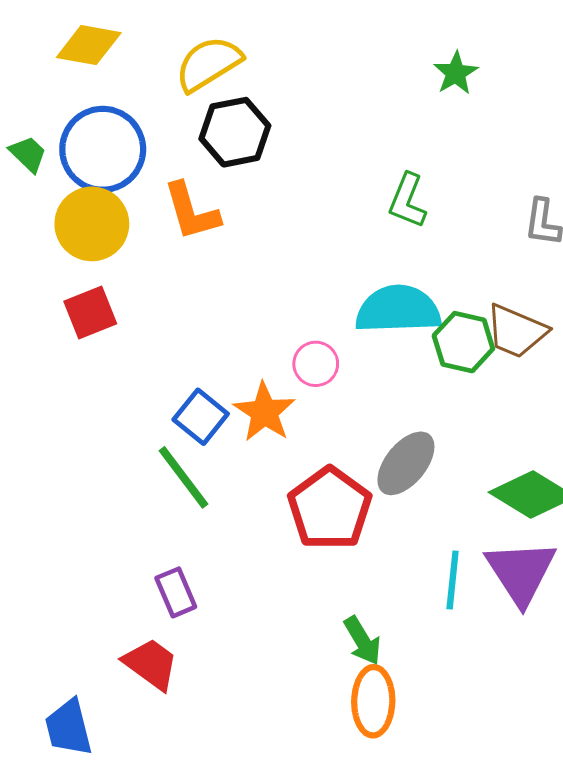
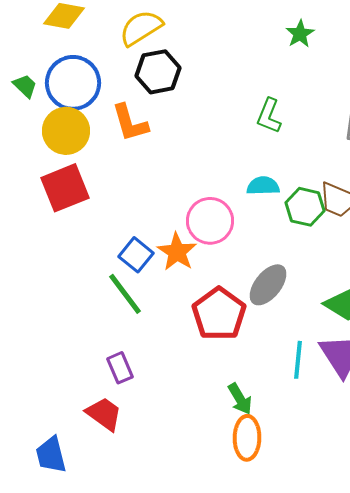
cyan semicircle: (398, 309) -> (263, 186), size x0.6
red square: (90, 313) -> (65, 188), size x1.4
pink circle: (316, 364) -> (210, 221), size x1.6

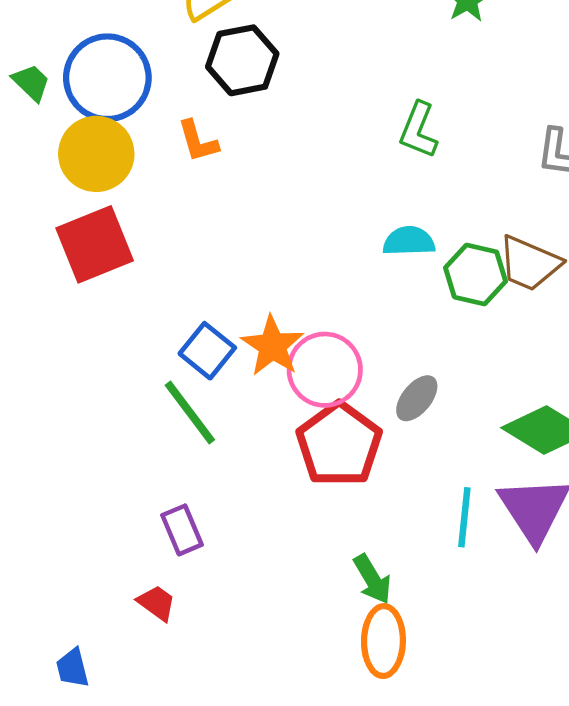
orange L-shape: (130, 123) -> (198, 141), size x0.7
pink circle: (210, 221) -> (325, 370), moved
gray ellipse: (268, 285) -> (417, 398), size x0.7
red trapezoid: (104, 414) -> (157, 603), size x0.7
blue trapezoid: (51, 455) -> (72, 668), size x0.7

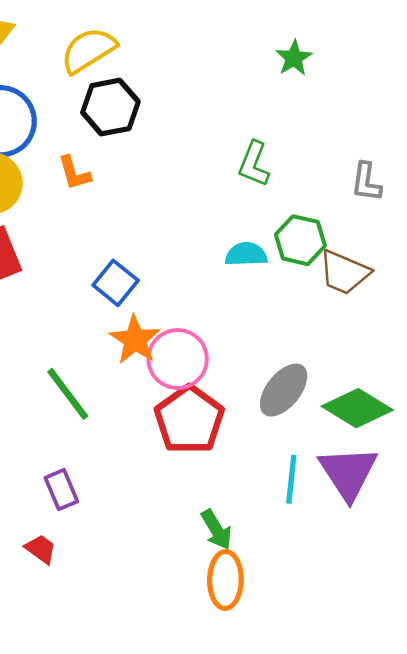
green hexagon: (475, 274) -> (300, 240), moved
blue square: (207, 351) -> (116, 283), moved
gray ellipse: (417, 398) -> (284, 390), moved, size x1.4

